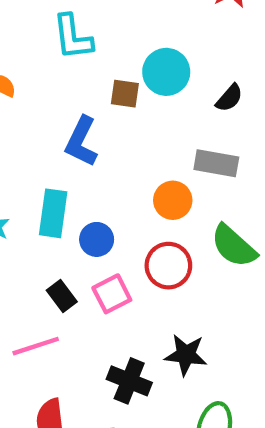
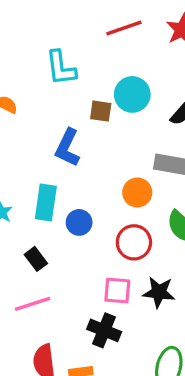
pink square: (112, 294) -> (117, 291), moved, turned 32
black rectangle: (62, 296) -> (36, 259), moved
black star: (186, 355) -> (159, 292), moved

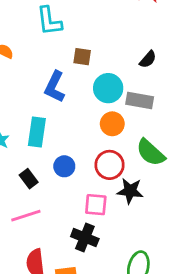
cyan circle: (132, 94) -> (108, 88), moved
blue circle: (79, 222) -> (64, 166), moved
black star: (159, 292) -> (130, 191), moved

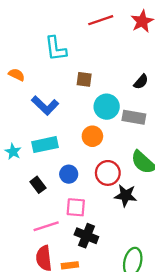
blue L-shape: (55, 87) -> (45, 105), moved, turned -72
orange circle: (112, 124) -> (92, 136), moved
cyan rectangle: (37, 132) -> (45, 145), turned 70
pink square: (96, 205) -> (76, 207), moved
pink line: (26, 216) -> (46, 226), moved

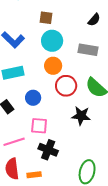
cyan circle: (107, 107) -> (52, 41), moved
red circle: (108, 173) -> (66, 86), moved

